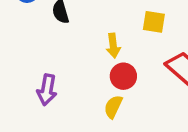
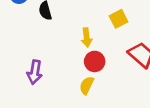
yellow square: (154, 22) -> (119, 19), turned -36

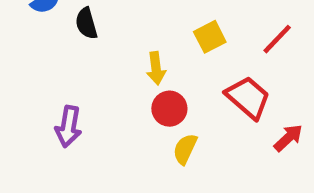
yellow semicircle: (87, 85) -> (185, 149), moved

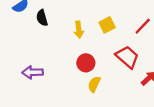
yellow arrow: (156, 68) -> (79, 30), moved
purple arrow: (68, 127) -> (33, 72), turned 78

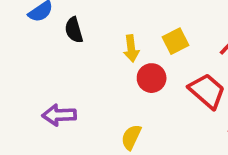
red circle: (86, 63) -> (152, 78), moved
yellow semicircle: (94, 84) -> (131, 137), moved

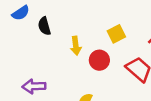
yellow arrow: (131, 48) -> (76, 46), moved

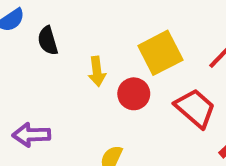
yellow square: (116, 34) -> (160, 53), size x1.5

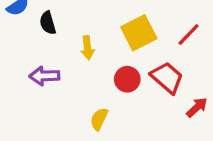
red circle: (134, 94) -> (127, 79), moved
purple arrow: (31, 135) -> (44, 76), moved

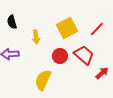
yellow semicircle: (99, 119) -> (43, 80), size x1.5

